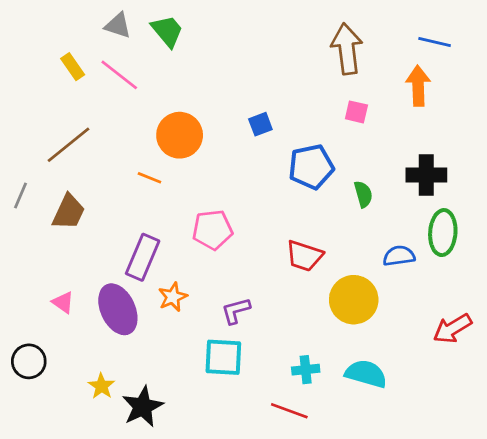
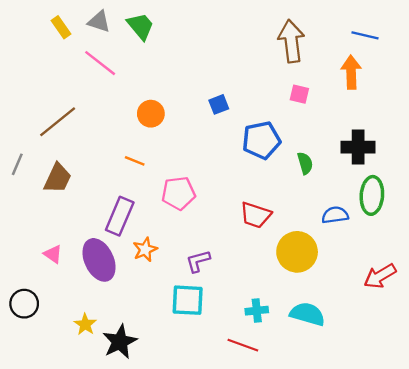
yellow rectangle: (73, 67) -> (61, 27), moved
orange circle: (180, 135) -> (151, 114), size x0.7
orange line: (149, 178) -> (135, 161), moved

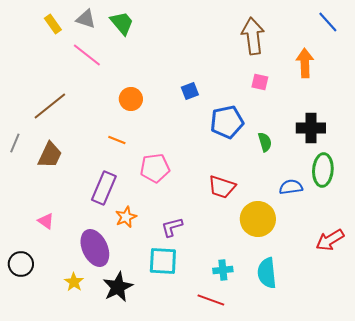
blue line: (365, 35) -> (328, 22), moved, turned 35
purple ellipse: (99, 260) -> (95, 248), moved
cyan semicircle: (307, 314) -> (267, 273), turned -112
black star: (120, 342) -> (118, 287), moved

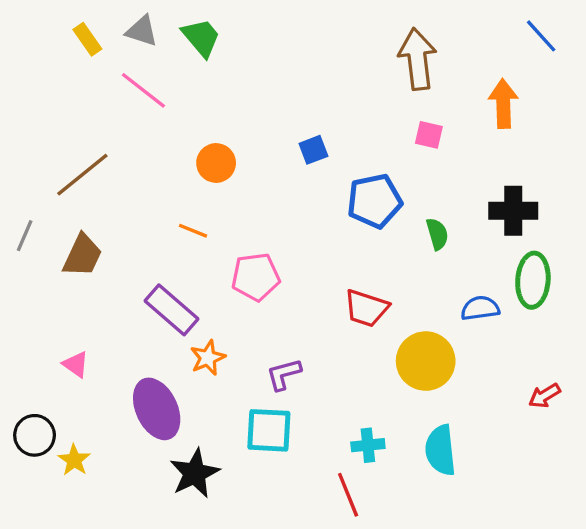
purple rectangle: (104, 188) -> (171, 310), turned -72
red arrow: (330, 240) -> (544, 396), size x0.7
yellow star: (74, 282) -> (74, 460), moved
red line: (211, 300) -> (348, 495), turned 48

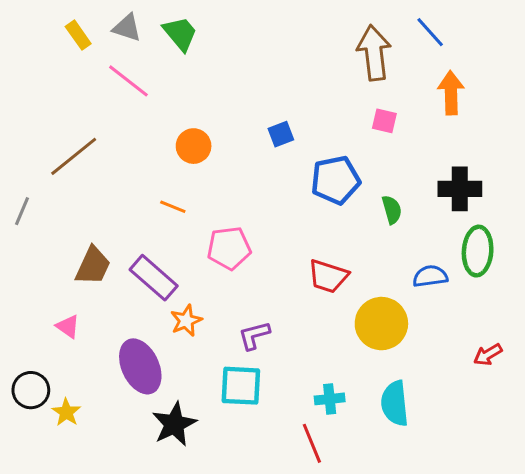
blue line: (541, 36) -> (430, 32), moved
brown trapezoid: (82, 255) -> (93, 266), moved

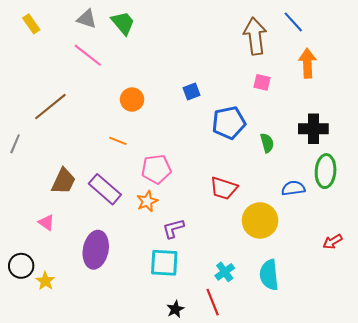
yellow rectangle: (78, 35) -> (31, 24), moved
orange star: (186, 321) -> (147, 201), moved
purple ellipse: (140, 366) -> (96, 250), turned 36
cyan cross: (330, 399) -> (225, 272), turned -30
black star: (174, 424) -> (175, 309), moved, size x0.6

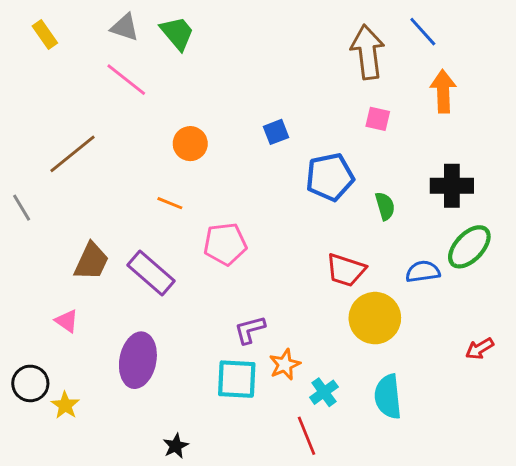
gray line: (15, 144) -> (22, 208), turned -54
green ellipse: (326, 171) -> (469, 247), turned 40
red trapezoid: (224, 188) -> (346, 270), moved
orange star: (147, 201) -> (285, 365), moved
black star: (175, 309) -> (176, 446), moved

